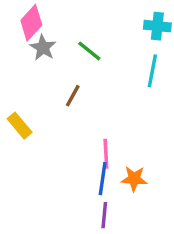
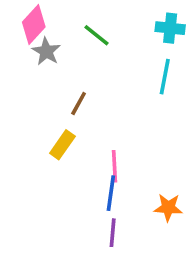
green line: (89, 51) -> (97, 35), moved
yellow rectangle: (20, 126) -> (62, 145), moved, turned 75
orange star: (134, 179) -> (168, 208), moved

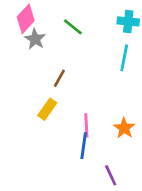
orange star: (168, 208) -> (124, 128), moved, turned 30
purple line: (113, 233) -> (111, 175), moved, turned -30

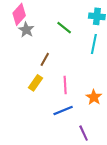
green line: (73, 27) -> (64, 28), moved
pink line: (86, 125) -> (65, 85), moved
blue line: (84, 146) -> (63, 111), turned 60

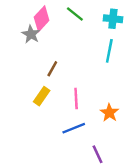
pink diamond: (19, 14) -> (42, 19), moved
green line: (64, 28) -> (75, 14), moved

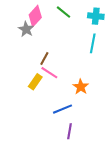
pink line: (76, 98) -> (49, 73), moved, turned -54
orange star: (109, 113) -> (81, 87), moved
purple line: (97, 154) -> (70, 131), moved, turned 35

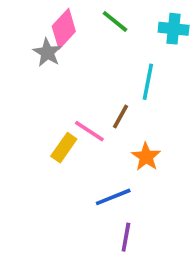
cyan line: (93, 43) -> (148, 82), moved
brown line: (44, 59) -> (120, 116), moved

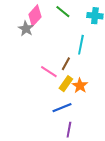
yellow rectangle: (64, 148) -> (66, 84), moved

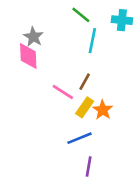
pink diamond: (35, 16) -> (28, 56), moved, turned -45
cyan line: (81, 45) -> (92, 41), moved

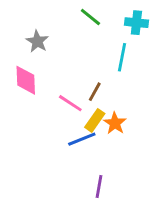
cyan line: (92, 41) -> (122, 57), moved
pink diamond: (28, 56) -> (26, 80), moved
blue line: (80, 138) -> (82, 139), moved

